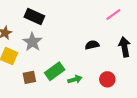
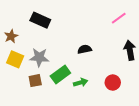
gray star: (32, 42) -> (39, 57), moved, turned -30
black semicircle: (92, 45) -> (85, 49), moved

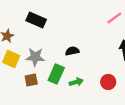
black semicircle: (85, 49) -> (72, 51), moved
green rectangle: (60, 74) -> (56, 74), turned -30

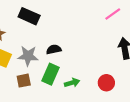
black semicircle: (72, 51) -> (54, 49), moved

